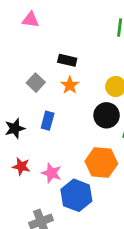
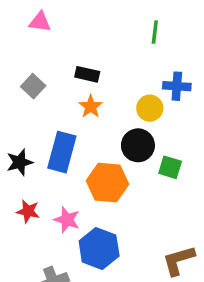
gray square: (36, 83) -> (33, 86), moved
blue rectangle: (48, 121) -> (62, 152), size x1.6
orange hexagon: (101, 163) -> (108, 183), moved

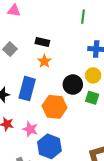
yellow circle: (150, 108) -> (93, 75), moved

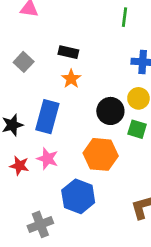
orange hexagon: (55, 107) -> (101, 154), moved
pink star: (30, 129) -> (47, 159), moved

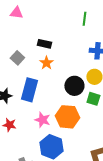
gray square: (24, 62) -> (17, 58), moved
pink star: (47, 159) -> (42, 120), moved

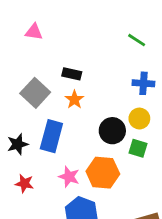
green line: (84, 19) -> (137, 40), moved, turned -64
gray square: (17, 58) -> (35, 93), size x1.5

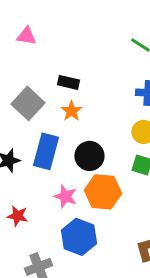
black circle: (112, 131) -> (89, 156), moved
red star: (24, 183) -> (18, 216), moved

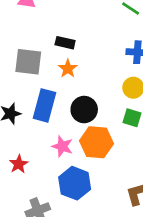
gray square: (28, 103) -> (28, 62), turned -36
red star: (18, 216) -> (19, 164), turned 30

